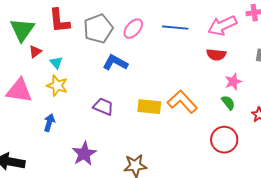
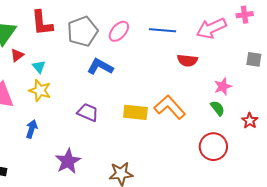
red semicircle: (216, 55) -> (187, 60), moved

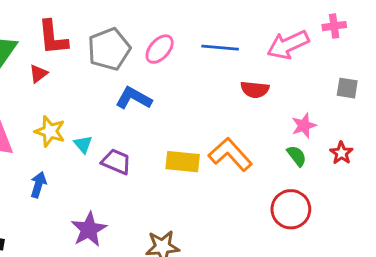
red triangle: (17, 55) -> (38, 74), moved
cyan triangle: (39, 67) -> (83, 144), moved
red star: (250, 121) -> (341, 153), moved

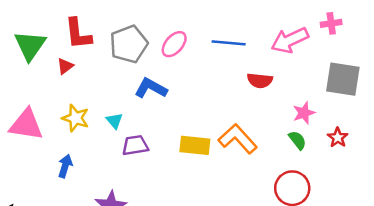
gray square: (347, 88) -> (343, 79), size x1.8
cyan triangle: (83, 144) -> (114, 121), moved
purple trapezoid: (116, 162) -> (135, 145), turned -32

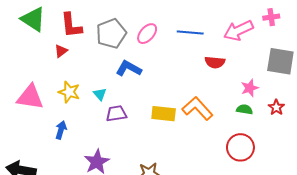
green triangle: (30, 45) -> (33, 19), moved, turned -32
green semicircle: (297, 140) -> (245, 109), turned -42

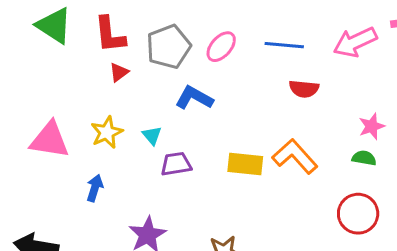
red triangle: (61, 51) -> (119, 72), moved
red semicircle: (215, 62) -> (304, 89), moved
yellow star: (69, 92) -> (107, 132), turned 30

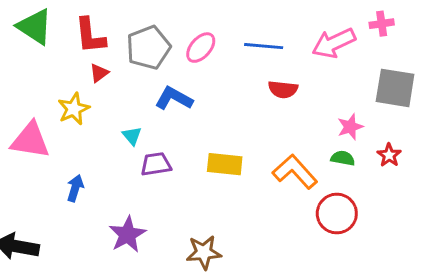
yellow star: (107, 132) -> (74, 109), moved
orange L-shape: (295, 156) -> (295, 172), moved

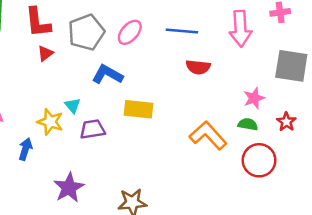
pink arrow: (334, 43) -> (240, 29), turned -68
yellow star: (74, 109) -> (50, 122), moved, turned -30
yellow rectangle: (225, 164) -> (138, 109), moved
red circle: (337, 214) -> (259, 160), moved

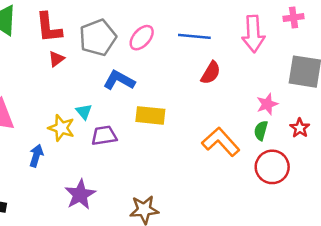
red semicircle: (198, 67) -> (211, 73), turned -65
green semicircle: (248, 124) -> (261, 131), turned -84

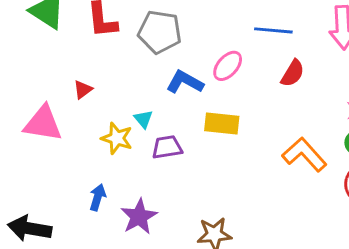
gray pentagon: (98, 38) -> (160, 32), turned 30
pink ellipse: (142, 38) -> (228, 66), moved
red triangle: (56, 59) -> (83, 90), moved
blue arrow: (36, 156) -> (98, 197), moved

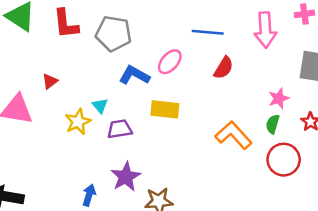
yellow star: (117, 138) -> (78, 122), turned 30
blue arrow: (98, 197) -> (89, 195), moved
purple star: (139, 217) -> (126, 177), moved

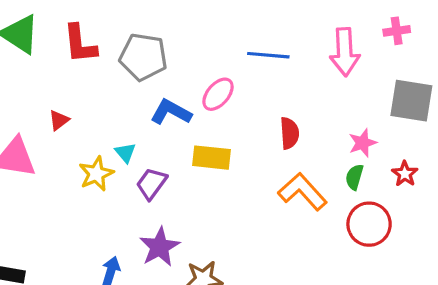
red semicircle: (224, 68) -> (289, 133), moved, turned -35
purple trapezoid: (120, 129) -> (151, 184), turned -45

